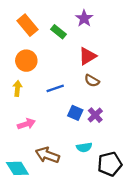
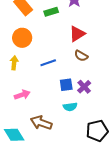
green rectangle: (59, 32) -> (51, 12), turned -56
blue square: (75, 113) -> (66, 85), turned -32
cyan semicircle: (84, 147) -> (70, 107), moved

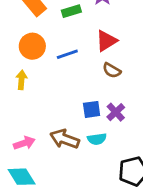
blue line: (48, 63) -> (67, 54), moved
pink arrow: (22, 95) -> (24, 143), moved
brown arrow: (41, 123) -> (65, 139), moved

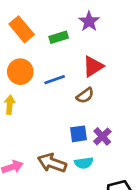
brown semicircle: (112, 70) -> (85, 95), moved, turned -66

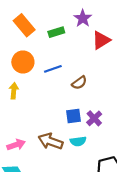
red triangle: (93, 66) -> (101, 40), moved

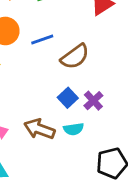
brown semicircle: (79, 83) -> (75, 57), size x1.5
blue square: (74, 116) -> (68, 98), turned -35

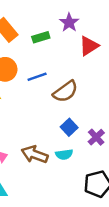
blue square: (68, 98) -> (69, 127), moved
purple cross: (93, 101) -> (96, 137), moved

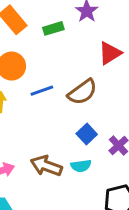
red triangle: (89, 46) -> (110, 53), moved
blue line: (37, 77) -> (42, 91), moved

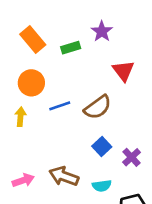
red triangle: (110, 53) -> (123, 71), turned -35
cyan semicircle: (81, 166) -> (102, 186), moved

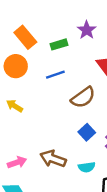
orange circle: (31, 83) -> (16, 66), moved
blue line: (60, 106) -> (55, 75), moved
yellow arrow: (21, 117) -> (15, 106), turned -63

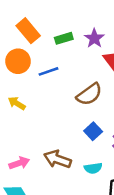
purple star: (87, 30) -> (94, 38), moved
blue line: (55, 75) -> (49, 71), moved

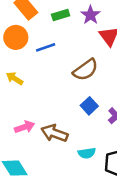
pink arrow: (19, 163) -> (25, 127), moved
cyan semicircle: (93, 168) -> (87, 153), moved

